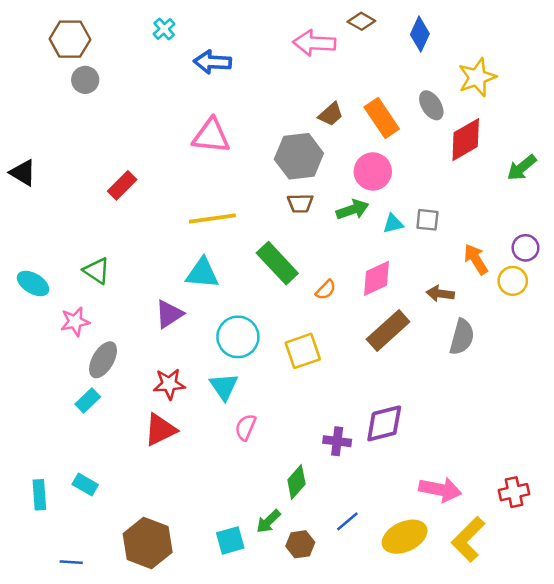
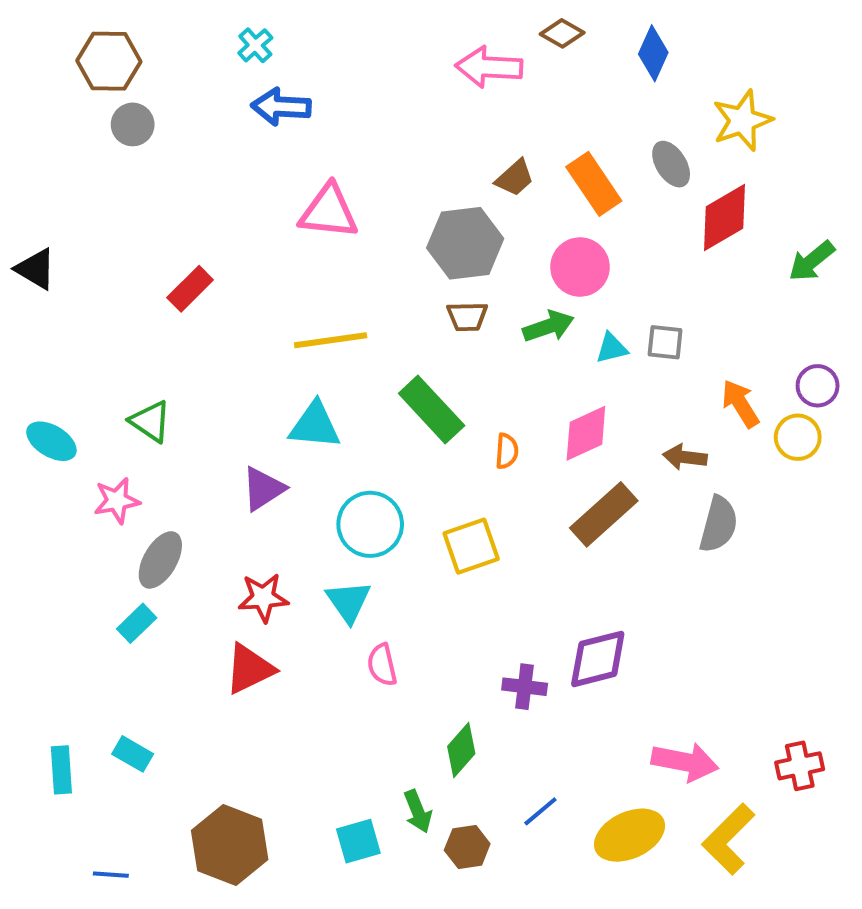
blue arrow: (212, 62) -> (281, 107), moved
orange semicircle: (326, 290) -> (507, 451), turned -40
pink semicircle: (246, 427) -> (382, 665), turned -36
green arrow: (268, 521) -> (418, 811), turned -68

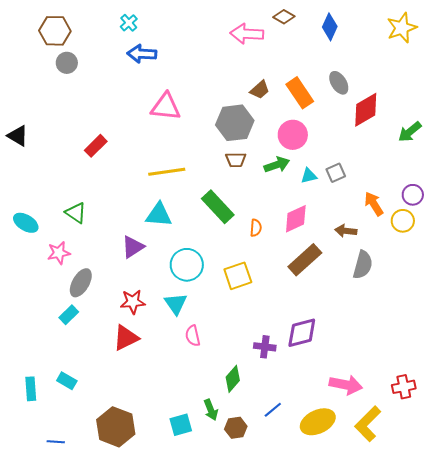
yellow star: (742, 121) -> (402, 28), moved
gray square: (665, 342) -> (336, 173), turned -30

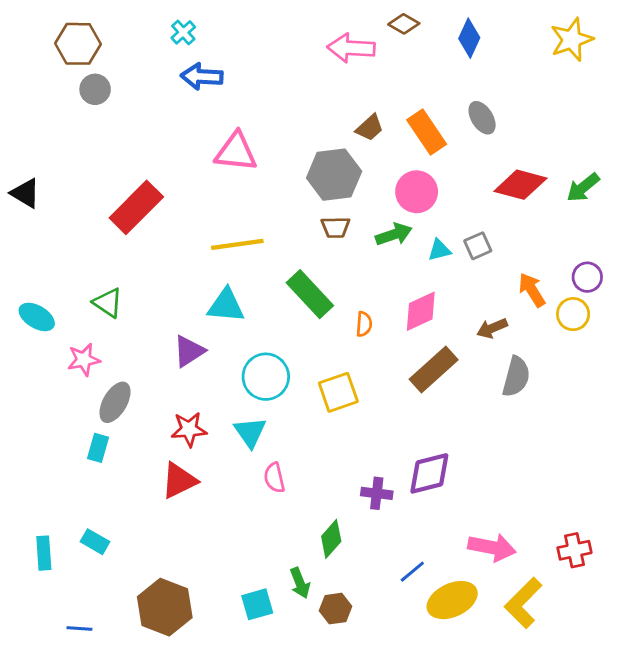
red diamond: (366, 110) -> (520, 185), moved, turned 45
red rectangle: (96, 146) -> (136, 207), size x1.6
brown arrow: (346, 231) -> (492, 328), turned -30
cyan rectangle: (69, 315) -> (98, 448), turned -30
blue line: (273, 410) -> (412, 572), moved

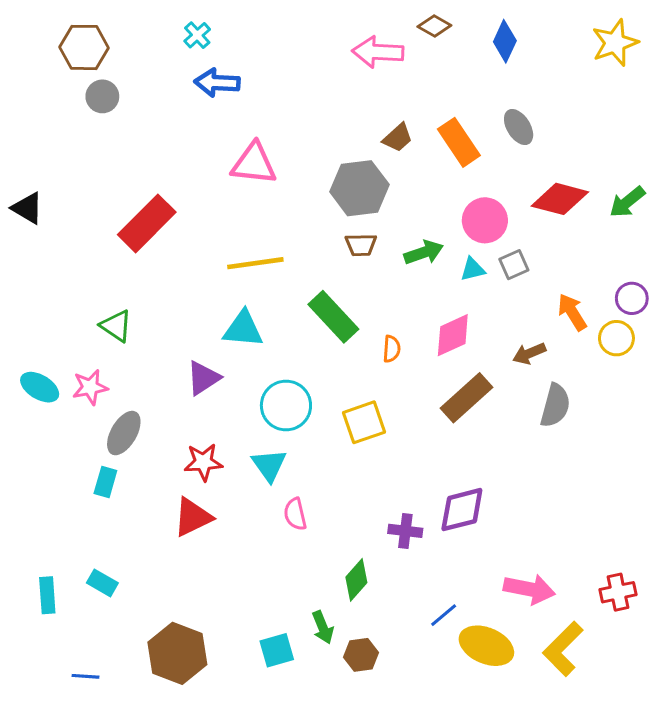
pink circle: (417, 192) -> (485, 220), moved
cyan ellipse: (37, 317) -> (40, 387), moved
yellow ellipse: (452, 600) -> (486, 646), turned 48

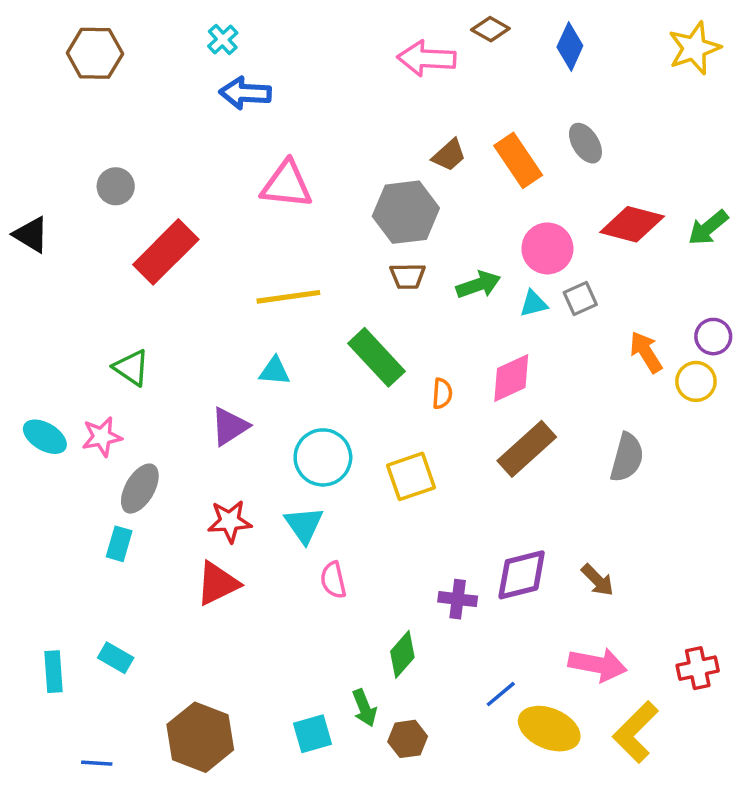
gray circle: (102, 96) -> (116, 186), moved
cyan triangle: (243, 329) -> (275, 371), size x0.7
brown arrow: (529, 353) -> (598, 580), moved, turned -112

